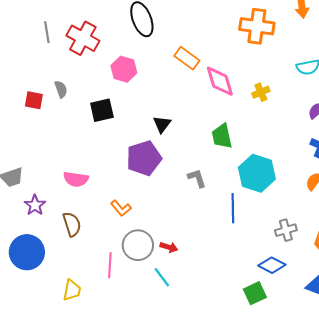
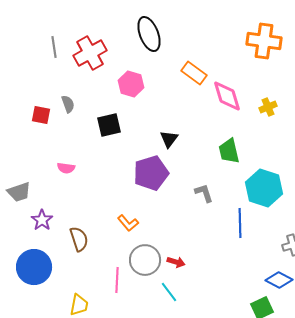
red cross: (83, 38) -> (90, 53), turned 32
pink semicircle: (76, 179) -> (66, 168), moved, size x0.7

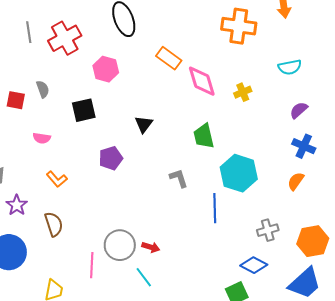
pink semicircle: (66, 168) -> (42, 138), moved
purple pentagon: (151, 173) -> (111, 158), moved, size x0.7
orange L-shape: (128, 223) -> (57, 179), moved

